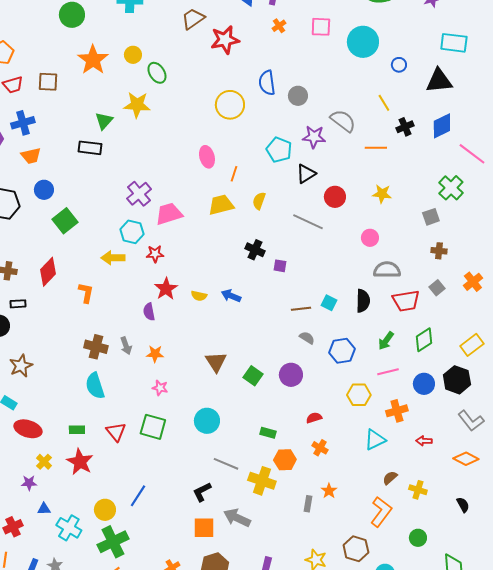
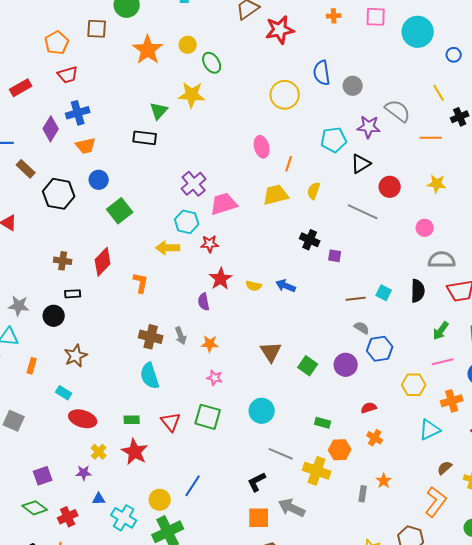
orange cross: (279, 26) -> (334, 16), turned 32
brown square: (48, 82) -> (97, 29), moved
cyan pentagon: (279, 150) -> (334, 140), turned -30
blue hexagon: (342, 351) -> (380, 349), moved

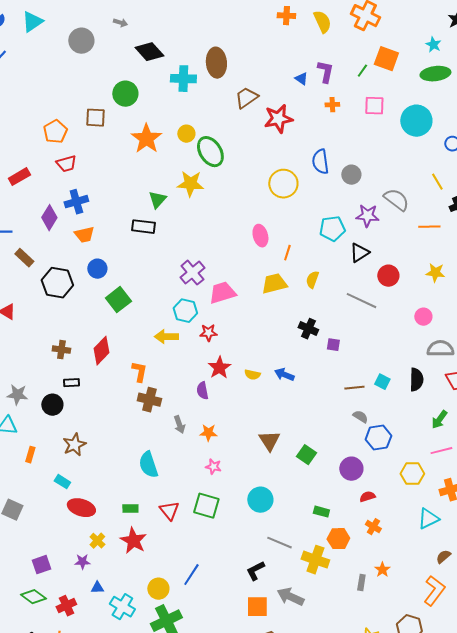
green ellipse: (212, 63) -> (210, 152), size x1.4
brown cross: (151, 337) -> (149, 400), moved
purple circle: (346, 365) -> (351, 469), moved

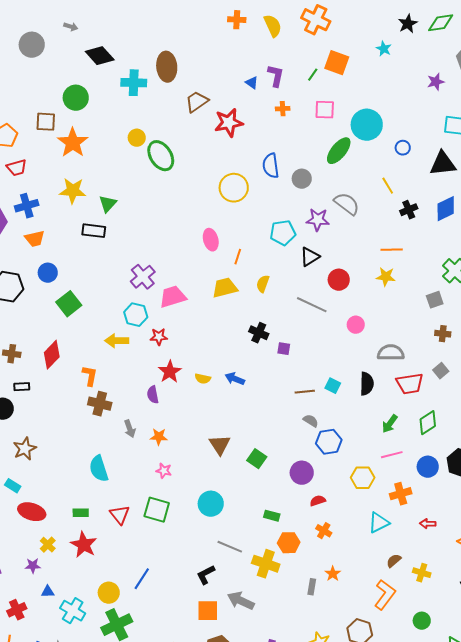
green ellipse: (435, 74) -> (339, 151), moved, turned -44
orange star: (146, 139) -> (73, 143), moved
yellow star: (190, 184) -> (73, 191), moved
orange line: (429, 227) -> (392, 250), moved
pink circle: (423, 317) -> (356, 325), moved

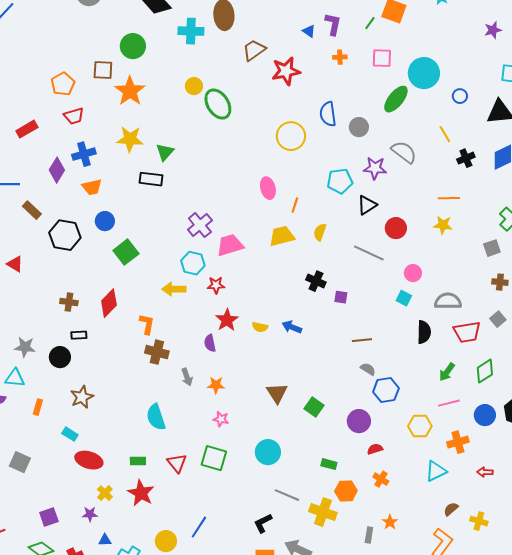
cyan square: (333, 386) -> (404, 298), moved

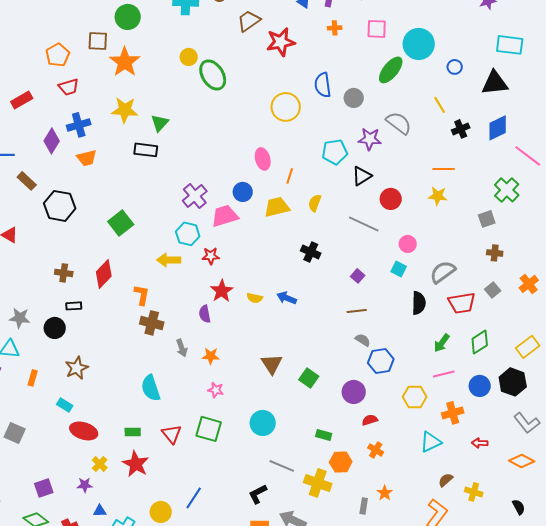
blue circle: (105, 221) -> (243, 192), moved
purple square: (341, 297) -> (358, 276), moved, turned 32
gray semicircle: (448, 301) -> (443, 272), turned -36

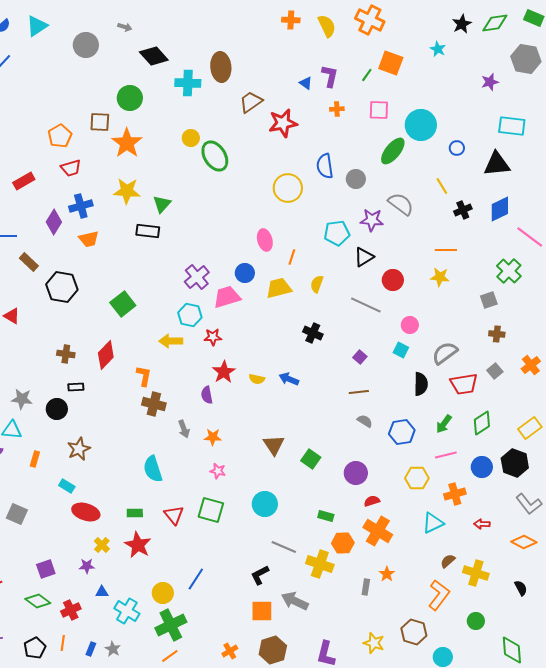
blue hexagon: (381, 361) -> (402, 432), moved
orange cross: (376, 450) -> (378, 531), size x1.8
yellow cross: (474, 492) -> (476, 573), size x1.4

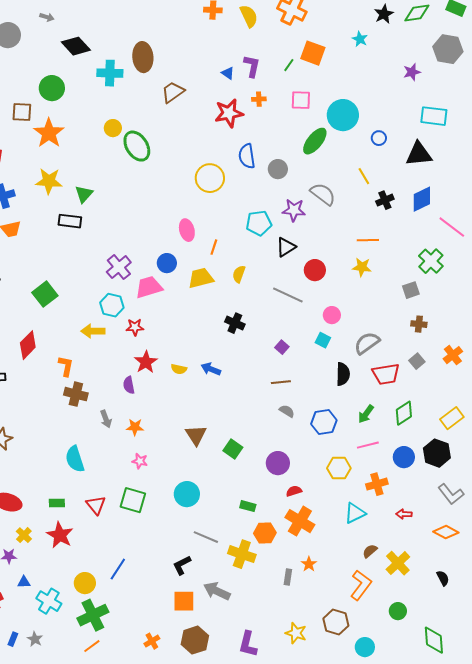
red star: (283, 123) -> (229, 113), moved
yellow cross: (476, 573) -> (398, 563), turned 30

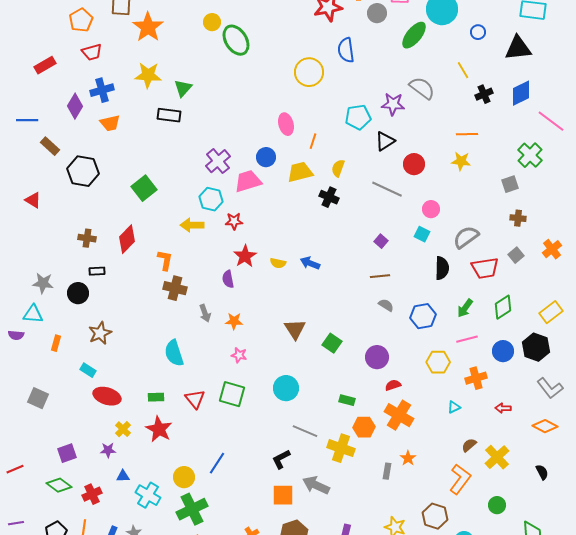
gray circle: (278, 169) -> (377, 13), moved
black cross: (235, 323) -> (329, 197), moved
cyan triangle: (355, 513) -> (454, 407), size x0.6

